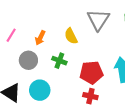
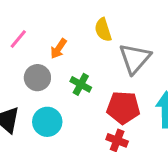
gray triangle: (98, 20) -> (135, 58), moved
yellow semicircle: (71, 36) -> (103, 30), moved

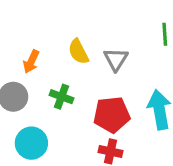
yellow semicircle: (103, 30) -> (78, 52), moved
gray triangle: (135, 58) -> (116, 59), size x0.7

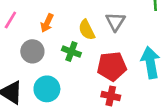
yellow semicircle: (78, 52) -> (87, 30), moved

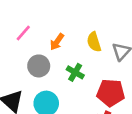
yellow semicircle: (87, 30) -> (94, 42), moved

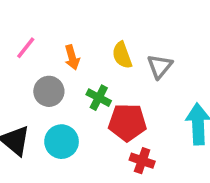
orange arrow: (57, 42) -> (72, 57), turned -48
red pentagon: (111, 93) -> (127, 122), moved

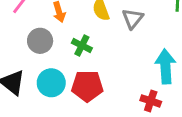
red pentagon: (127, 122) -> (87, 86), moved
red cross: (142, 161) -> (151, 101), moved

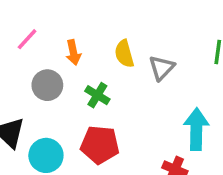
cyan circle: (51, 83) -> (46, 155), moved

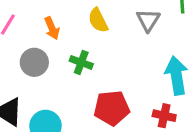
gray triangle: (162, 68) -> (148, 20), moved
red pentagon: (100, 145) -> (112, 108), moved

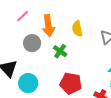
orange arrow: (52, 28) -> (48, 26), size x1.5

